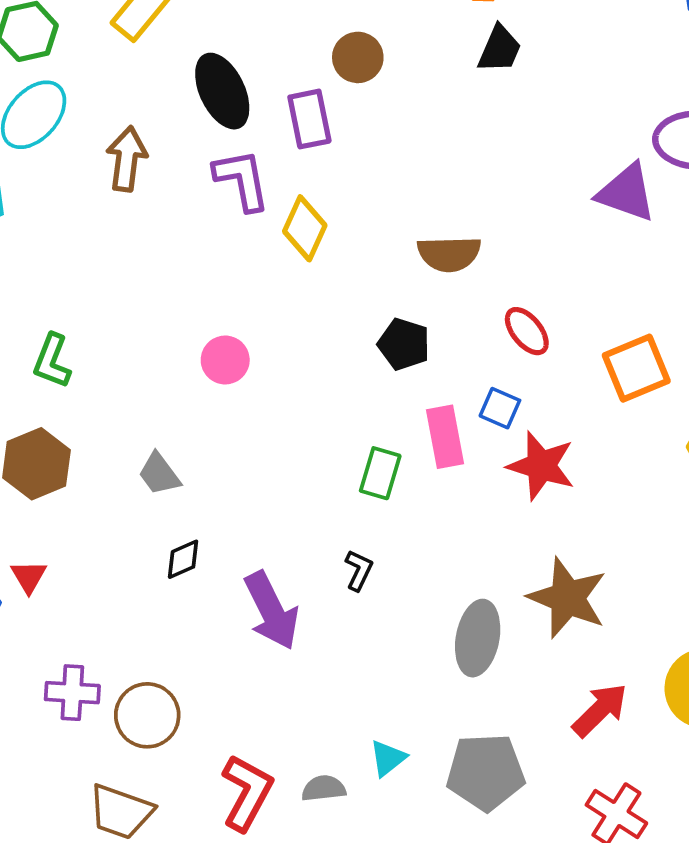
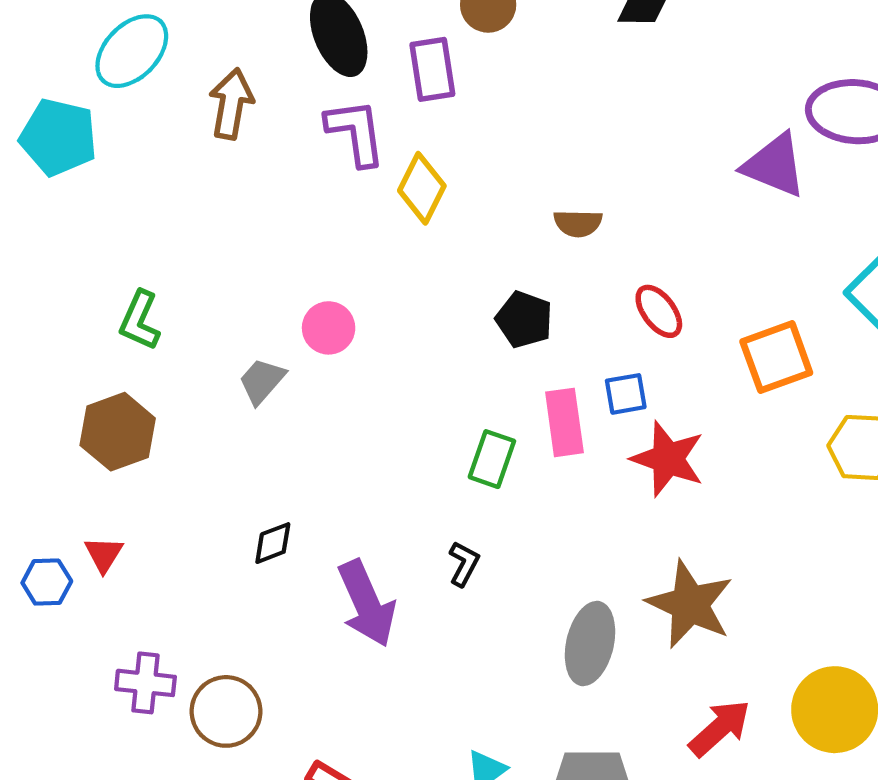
brown semicircle: (449, 254) -> (578, 223), size x0.7
blue square: (500, 408) -> (626, 394), turned -36
gray trapezoid: (159, 474) -> (262, 381), moved, turned 75

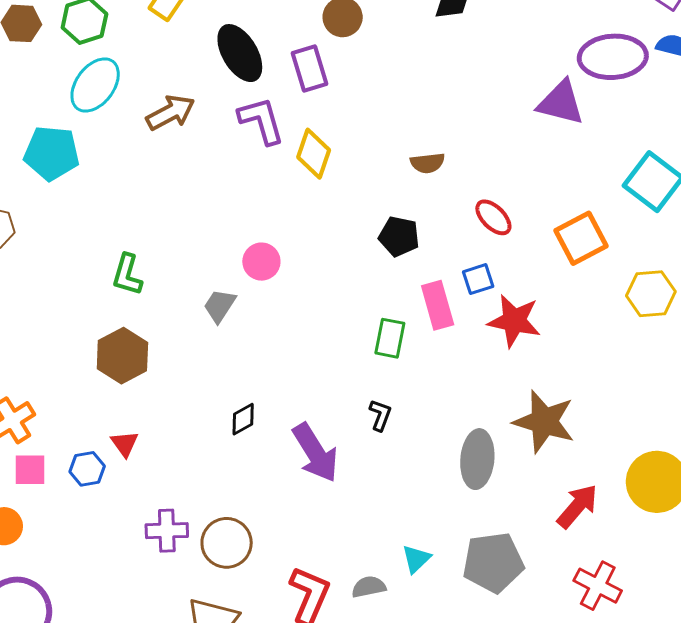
brown arrow: (231, 104) -> (171, 113), turned 60

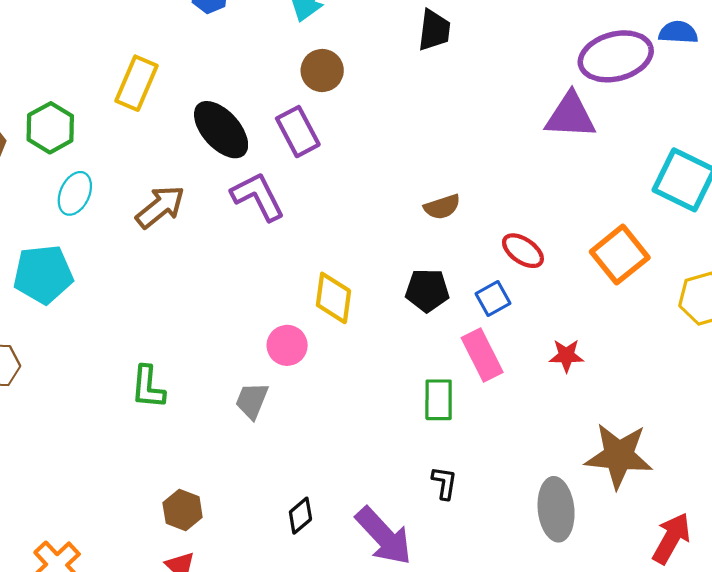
cyan ellipse: (95, 85) -> (75, 193), size x0.7
yellow diamond: (314, 154) -> (333, 298), moved
blue square: (478, 279) -> (493, 298), moved
red star: (514, 321) -> (566, 356), size x0.6
brown hexagon: (122, 356) -> (183, 510), moved, size x0.7

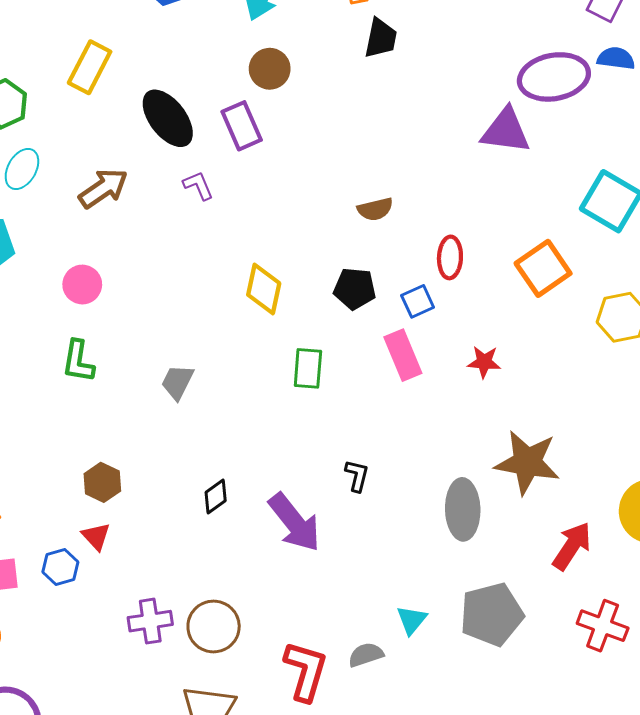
purple L-shape: (258, 196) -> (198, 185), size x0.6
red ellipse: (523, 251) -> (450, 257), turned 54
pink circle: (287, 345) -> (82, 285), moved
green rectangle: (439, 400) -> (308, 368), moved

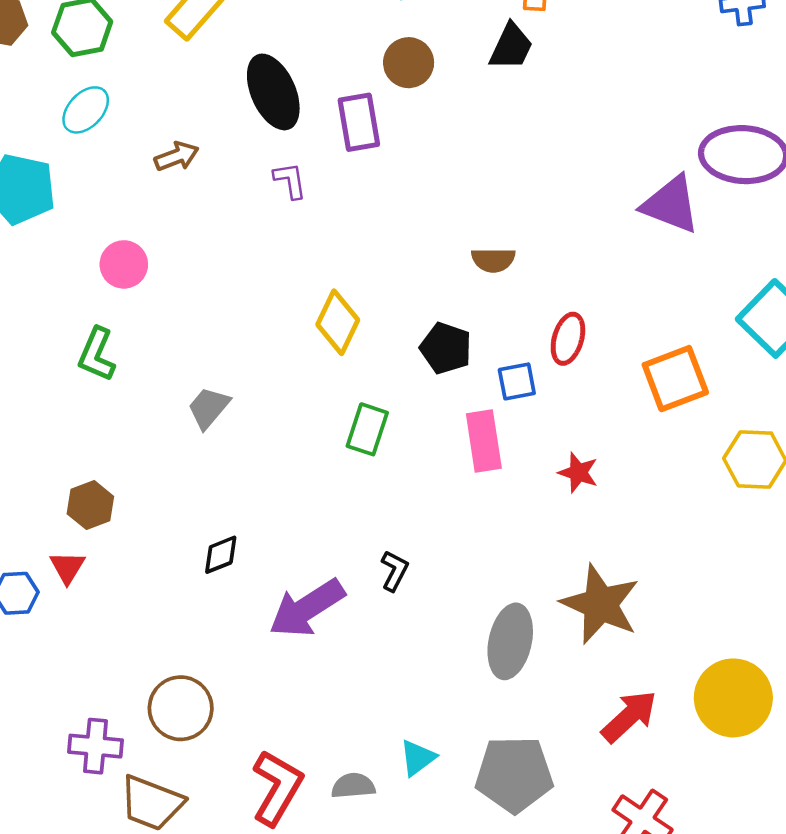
black trapezoid: (381, 38) -> (511, 47), moved
brown arrow: (103, 188) -> (177, 156), size x0.7
purple arrow: (295, 522) -> (307, 608), turned 82
purple cross: (150, 621) -> (96, 746), moved

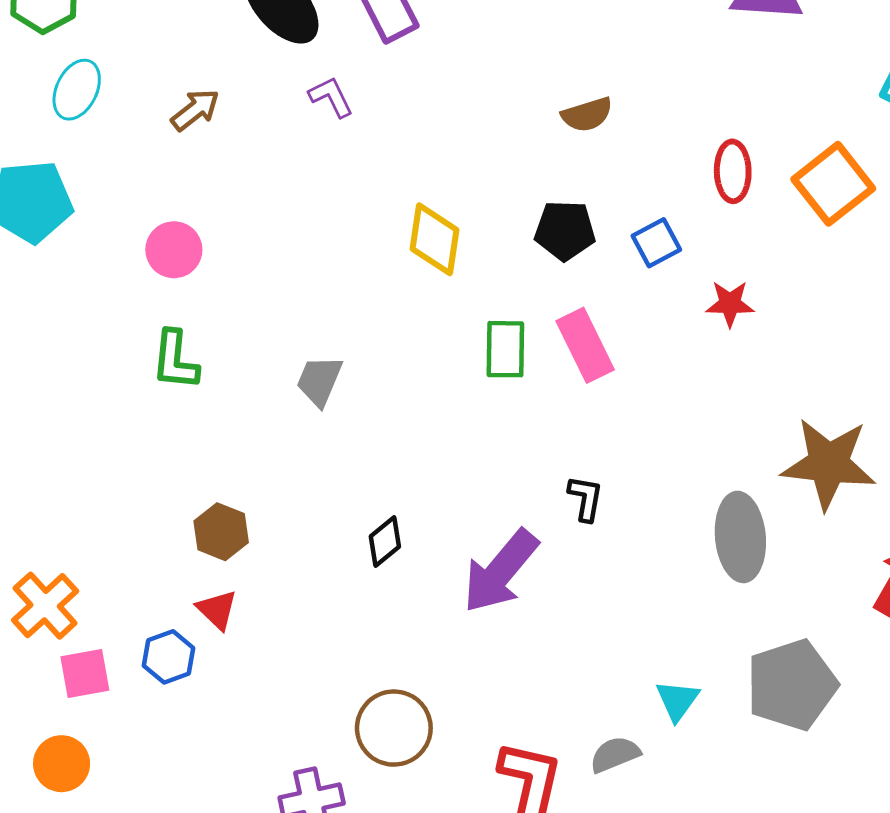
red ellipse: (568, 339) -> (733, 171), moved
pink rectangle: (484, 441) -> (585, 345), moved
red star: (578, 473) -> (730, 304), moved

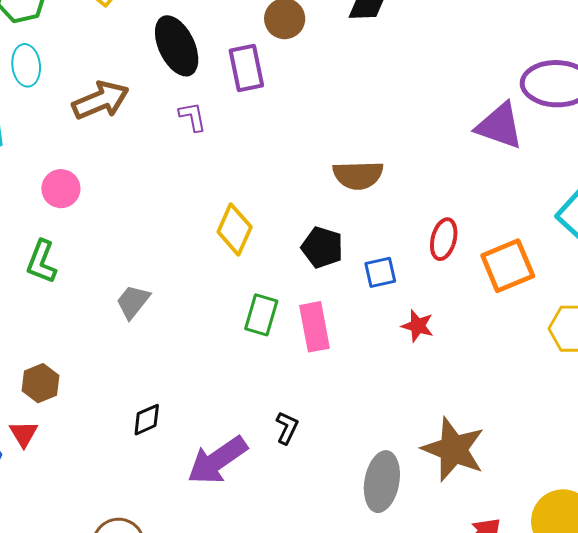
cyan ellipse: (77, 90) -> (26, 65), turned -48
brown arrow: (195, 110) -> (101, 100), size x1.6
brown semicircle: (587, 115) -> (358, 175), size x1.4

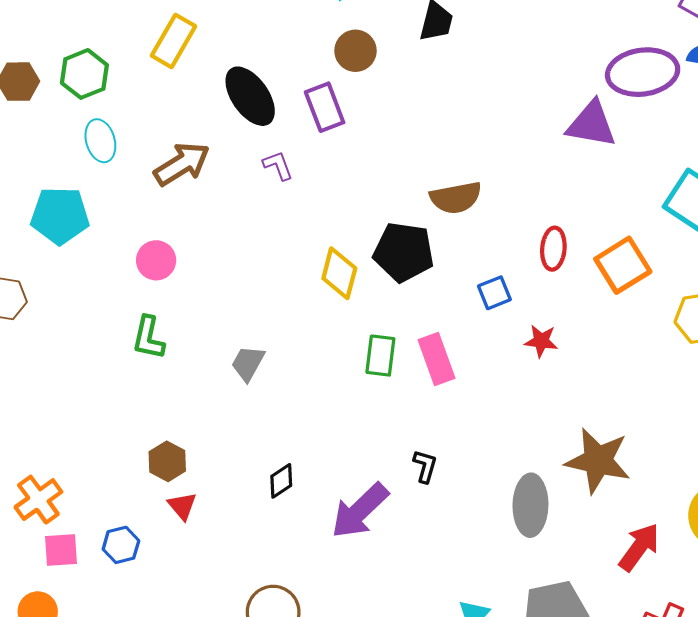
black pentagon: (322, 247) -> (404, 252), moved, size x1.4
red triangle: (24, 434) -> (182, 506), moved

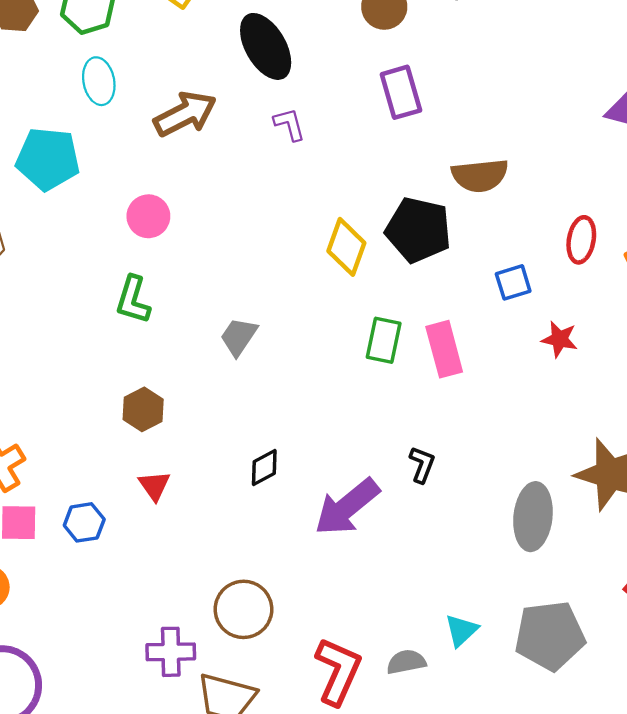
purple rectangle: (325, 107) -> (401, 92), moved
brown hexagon: (167, 461) -> (143, 409), moved

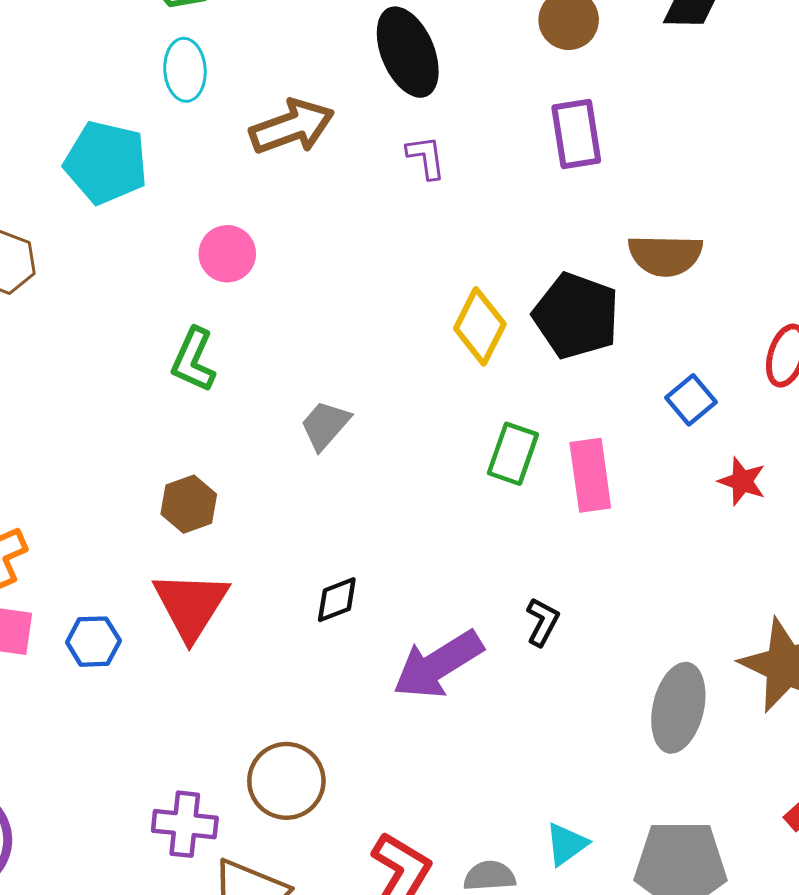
blue square: (513, 282) -> (691, 400), turned -30
red triangle: (154, 486) -> (191, 605), size x1.8

